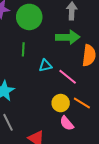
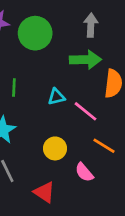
green line: (23, 49) -> (14, 87), moved
yellow circle: (61, 103) -> (55, 148), moved

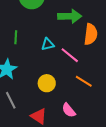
pink semicircle: (84, 172) -> (69, 110), moved

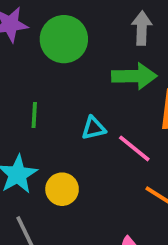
yellow circle: (47, 83) -> (62, 189), moved

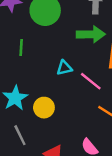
green line: (34, 115) -> (21, 47), moved

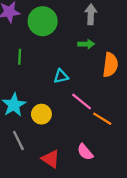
green arrow: (91, 34) -> (86, 44), size x0.6
pink line: (91, 81) -> (82, 101), moved

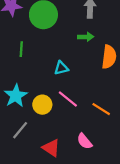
pink line: (82, 101) -> (68, 99), moved
gray line: (18, 141) -> (20, 130), turned 66

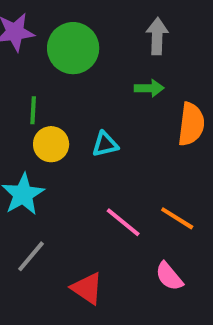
pink line: (68, 99) -> (123, 222), moved
yellow circle: (42, 105) -> (51, 144), moved
pink semicircle: (85, 141) -> (169, 276), moved

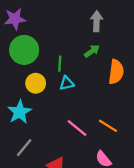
green circle: (73, 48) -> (24, 50), moved
green arrow: (149, 88) -> (92, 51), turned -35
green line: (33, 110) -> (60, 64), moved

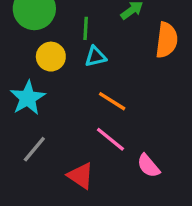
orange line: (108, 126) -> (112, 101), moved
pink line: (77, 128) -> (110, 139), moved

